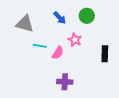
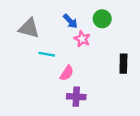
pink star: (75, 40) -> (82, 39), moved
pink semicircle: (58, 53) -> (67, 73), moved

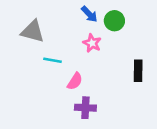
blue arrow: (70, 21) -> (89, 14), moved

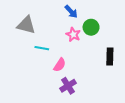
green circle: (114, 21) -> (91, 27), moved
purple cross: (85, 108) -> (68, 86), turned -35

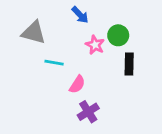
blue arrow: (71, 12) -> (80, 15), moved
black rectangle: (110, 57) -> (129, 64), moved

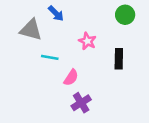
blue arrow: (80, 15) -> (56, 13), moved
green circle: (118, 35) -> (125, 15), moved

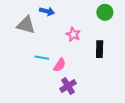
blue arrow: (56, 13) -> (47, 11), turned -32
cyan line: (50, 57) -> (42, 58), moved

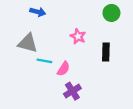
blue arrow: (47, 11) -> (38, 12), moved
gray triangle: (26, 25) -> (28, 43), moved

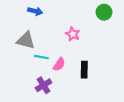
black rectangle: (106, 52) -> (84, 70), moved
purple cross: (72, 91) -> (44, 85), moved

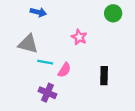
black rectangle: (84, 70) -> (104, 76), moved
purple cross: (44, 85) -> (47, 93), turned -35

